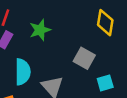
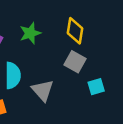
yellow diamond: (105, 23) -> (75, 31), moved

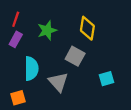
gray square: (75, 62) -> (75, 56), moved

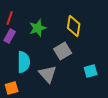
gray square: (75, 56) -> (63, 51), turned 30

